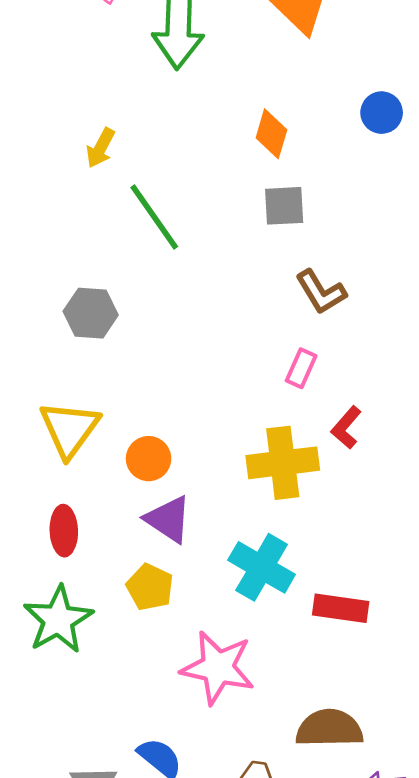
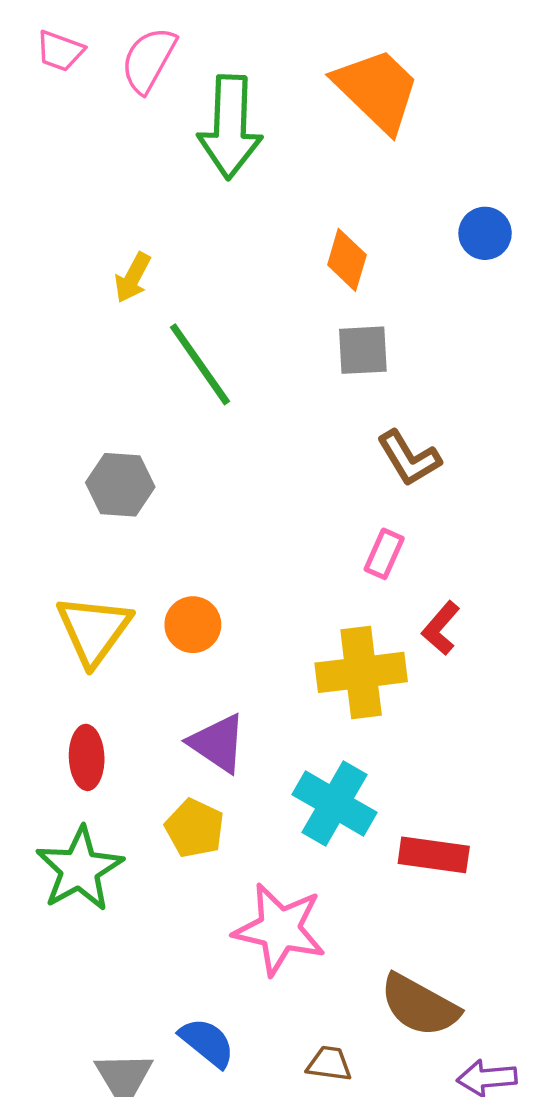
orange circle: (149, 459) -> (193, 625), moved
brown semicircle: (329, 728) -> (420, 1005), turned -150

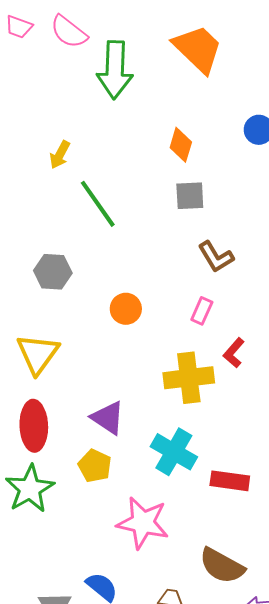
pink semicircle: (149, 60) -> (69, 32), turned -81
orange circle: (193, 625) -> (126, 309), moved
red ellipse: (87, 757) -> (34, 426), size x1.4

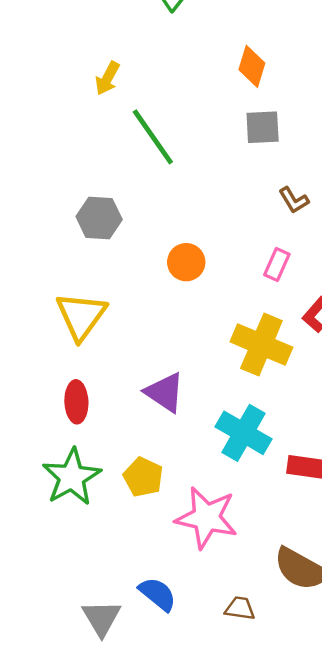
brown L-shape: (216, 257) -> (294, 200), size x0.7
yellow cross: (189, 378) -> (261, 345), turned 30
red ellipse: (34, 426) -> (76, 402), size x0.7
yellow pentagon: (95, 466) -> (143, 477), moved

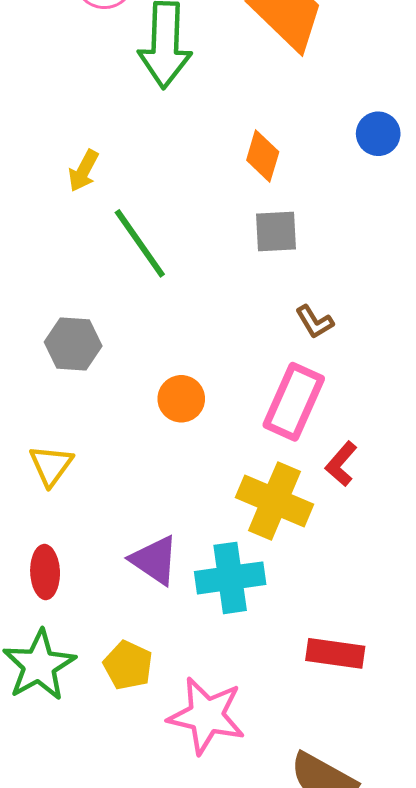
pink rectangle: (277, 265) -> (294, 402), size x1.8
yellow triangle: (81, 316) -> (51, 465), size x0.7
cyan cross: (244, 433) -> (230, 578), moved, turned -38

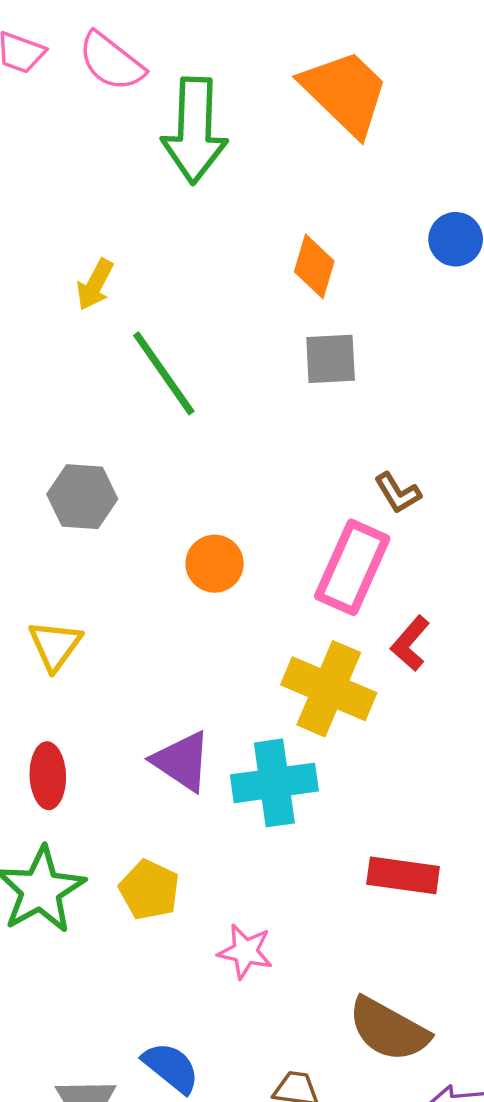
brown L-shape: (315, 322) -> (398, 493), moved
pink star: (206, 716) -> (245, 952), size x0.6

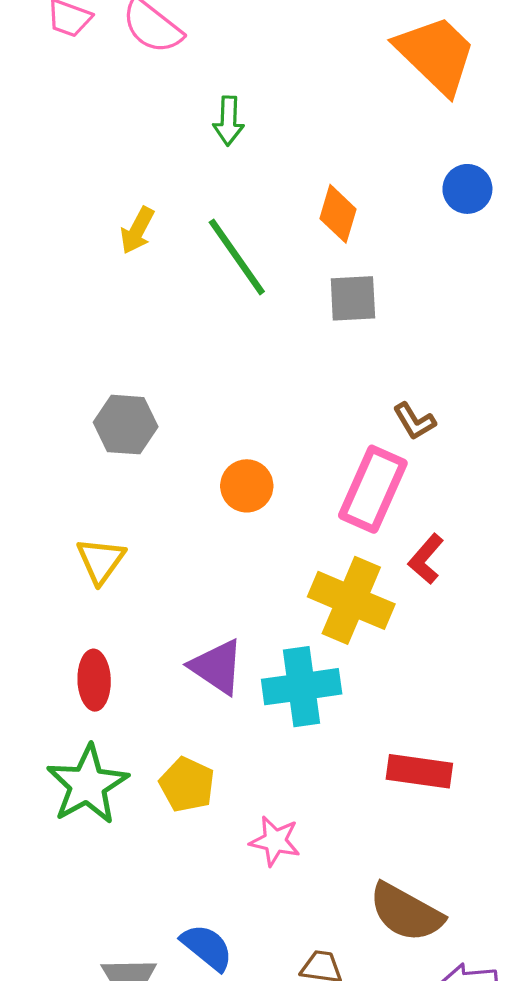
orange trapezoid: (345, 92) -> (436, 55), moved
green arrow: (195, 130) -> (229, 121), moved, size x0.5
green line: (164, 373) -> (237, 257), moved

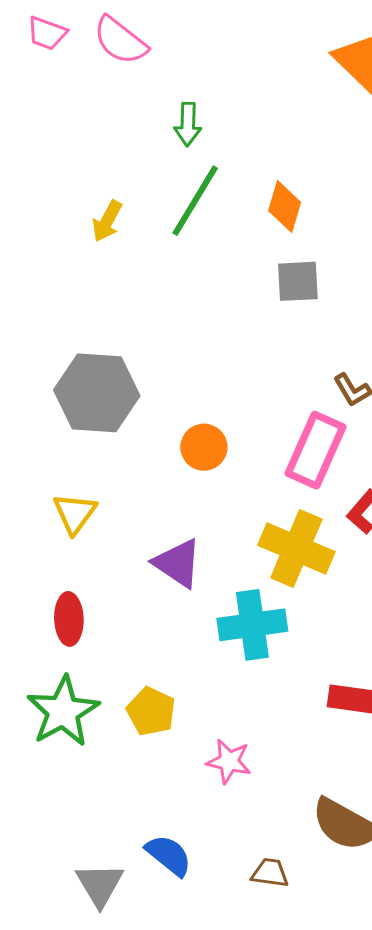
green line: (237, 257) -> (195, 201), moved, turned 66
gray hexagon: (126, 425) -> (97, 393), size x1.5
purple triangle: (217, 667) -> (178, 563), moved

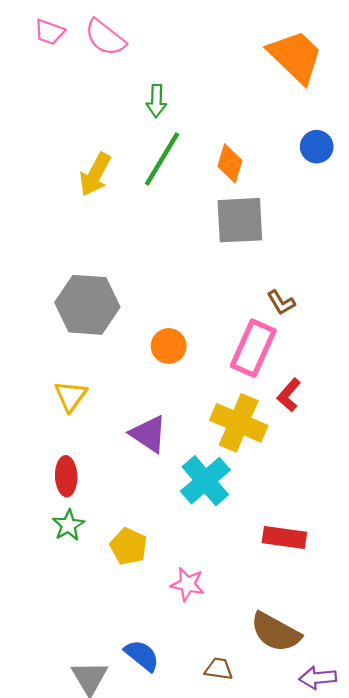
yellow arrow: (107, 221) -> (95, 175), size x1.4
gray square: (298, 281) -> (240, 220), size x1.5
cyan cross: (252, 625) -> (205, 481), turned -33
green star: (63, 711) -> (68, 525), moved, size x0.6

